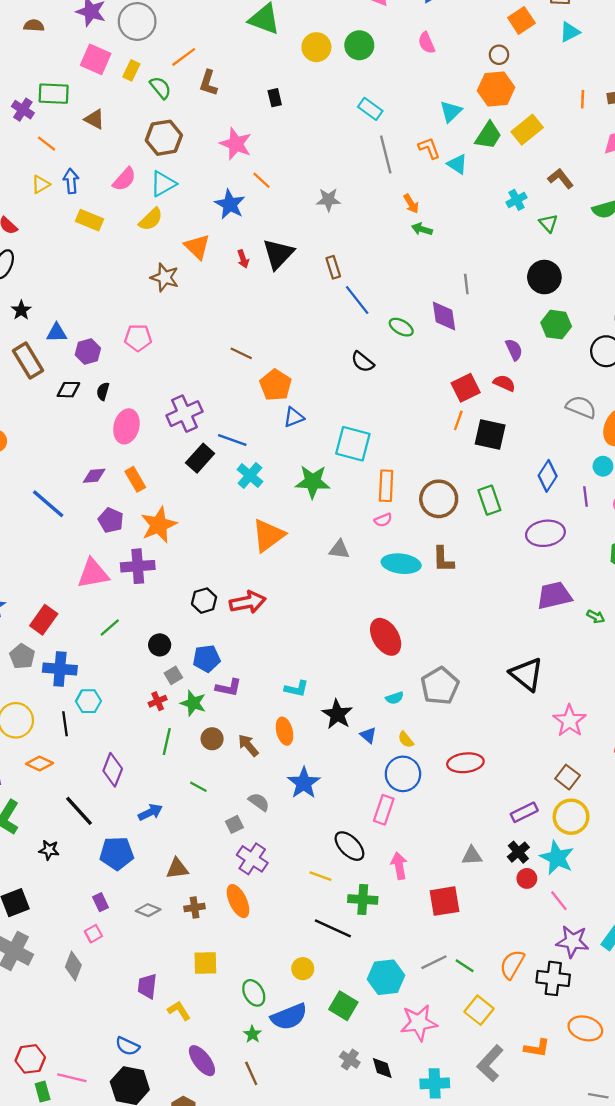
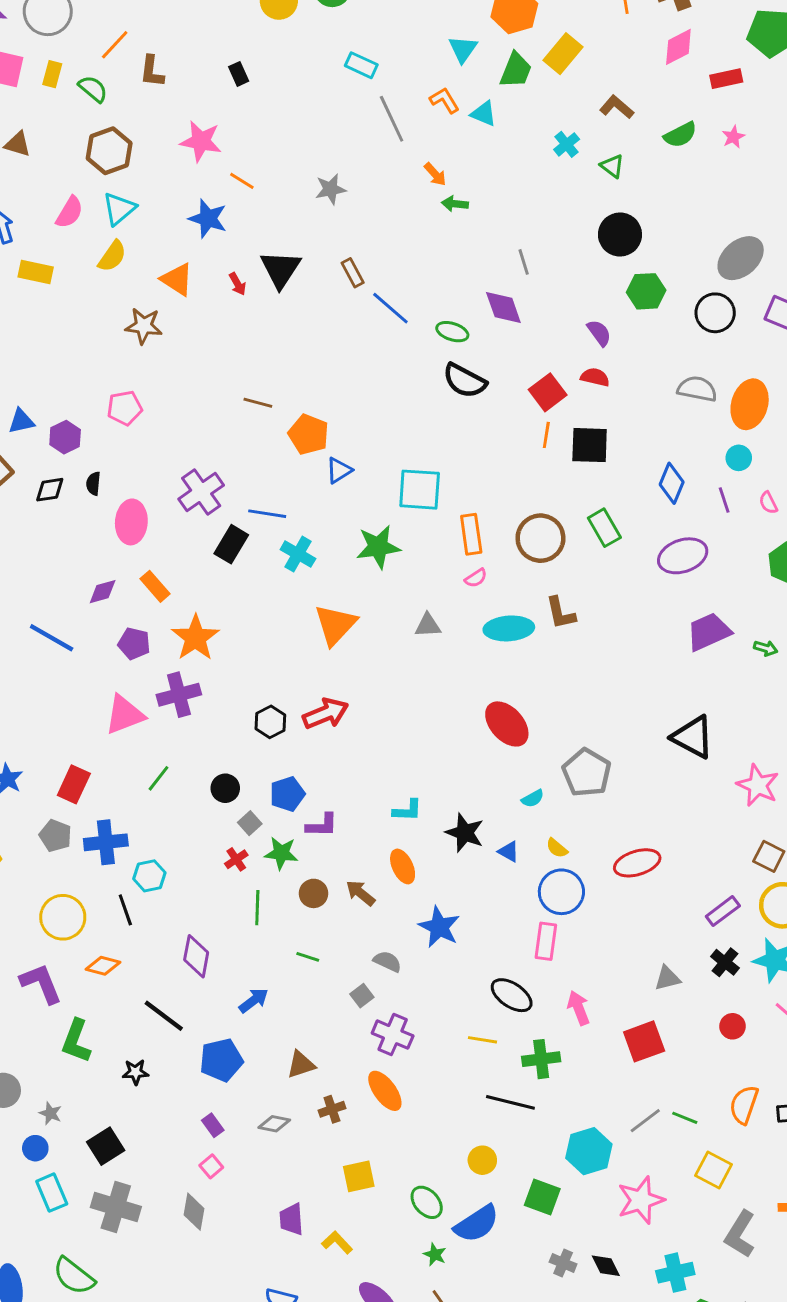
black semicircle: (363, 362) -> (465, 381), moved, size x1.4
red circle: (527, 878) -> (733, 1026), moved

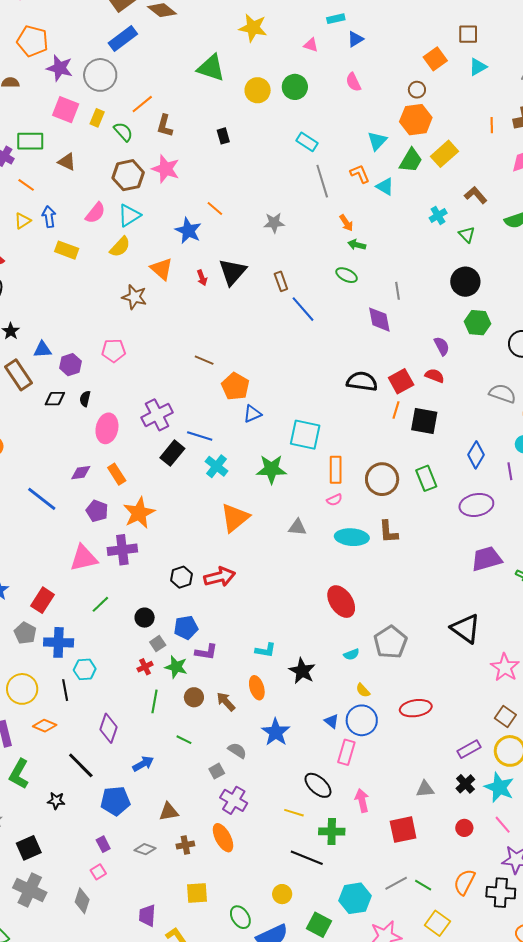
pink star: (201, 141) -> (166, 169), moved
green ellipse: (452, 332) -> (347, 275), moved
black semicircle: (465, 381) -> (362, 381), moved, turned 152
blue triangle: (509, 852) -> (332, 721), moved

